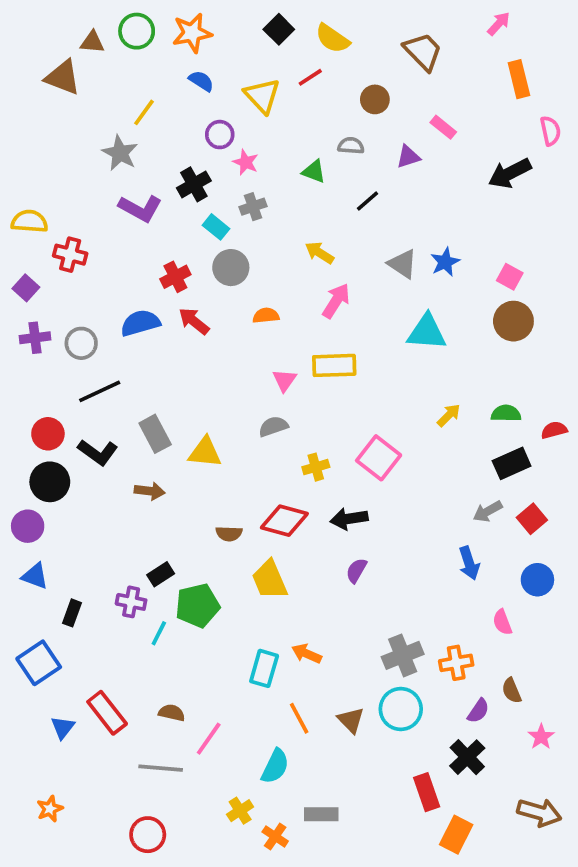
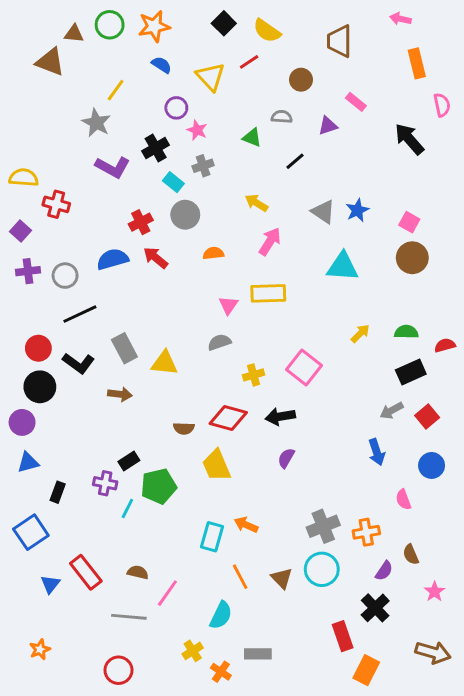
pink arrow: (499, 24) -> (400, 19), turned -120
brown trapezoid: (423, 51) -> (340, 41), turned -136
black arrow: (510, 173) -> (409, 139), turned 76
blue triangle: (35, 576) -> (28, 462), turned -35

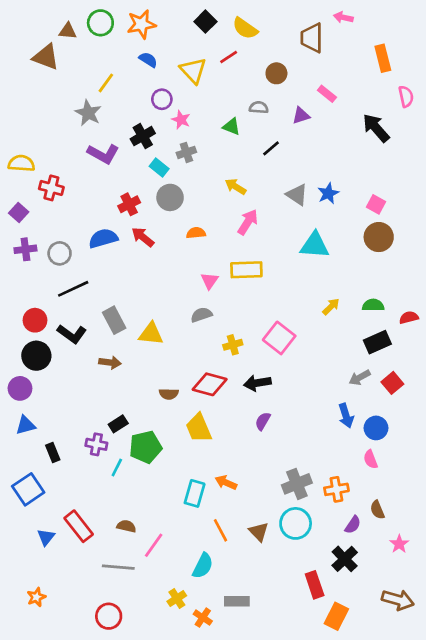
pink arrow: (400, 19) -> (343, 17), moved
blue circle: (432, 465) -> (376, 428), moved
black rectangle: (58, 492) -> (53, 453), turned -42

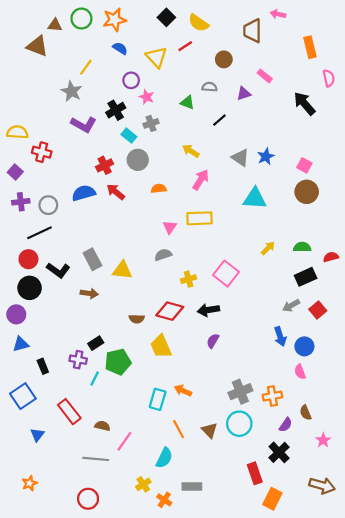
black line: (73, 289) -> (39, 233), moved
red rectangle: (79, 526) -> (69, 412), moved

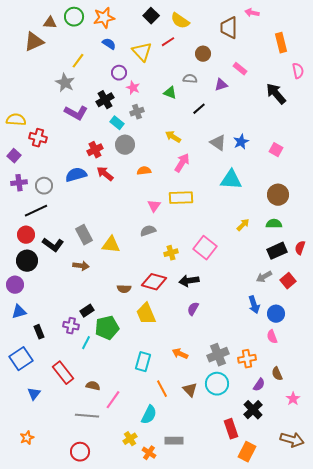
brown triangle: (37, 46) -> (34, 42), turned -45
brown circle: (307, 192) -> (278, 195), moved
red semicircle: (331, 257) -> (300, 248), moved, turned -56
orange arrow: (183, 391) -> (180, 354), moved

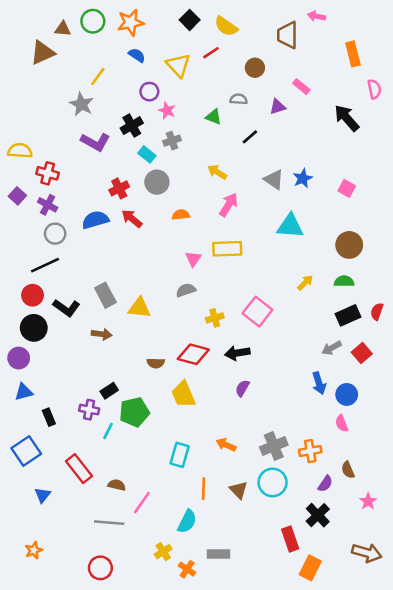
purple cross: (19, 183) -> (48, 205), moved, turned 35
orange line: (162, 389) -> (203, 489), turned 30

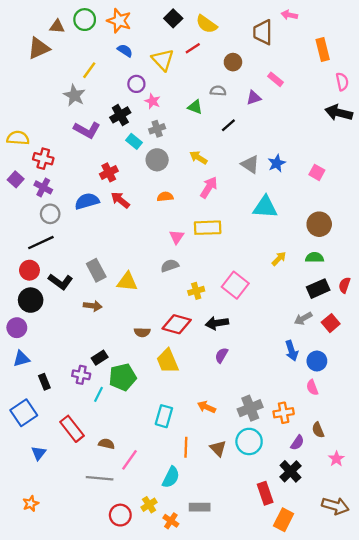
orange star: (131, 22) -> (119, 21), turned 30
black arrow: (347, 118) -> (339, 113), moved, turned -35
gray circle: (157, 182) -> (157, 160), moved
red circle: (100, 568) -> (120, 515), moved

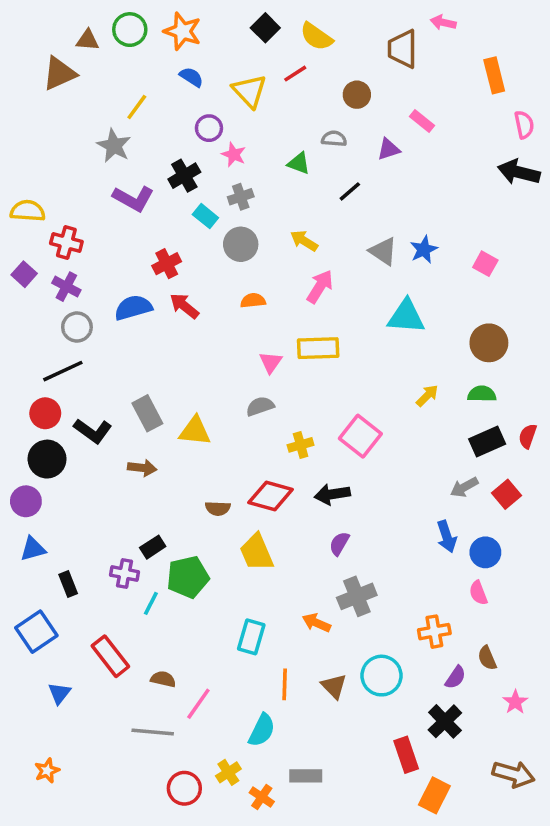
gray cross: (250, 408) -> (357, 596), moved

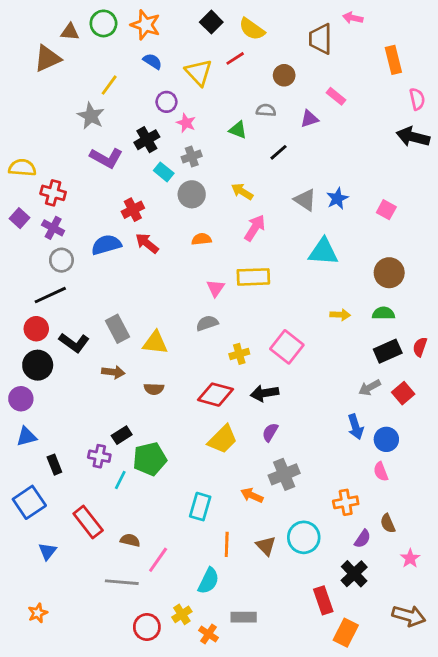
yellow arrow: (427, 396) -> (340, 315), turned 48
brown semicircle: (218, 508) -> (154, 389), moved
yellow trapezoid: (257, 552) -> (223, 439), moved, turned -112

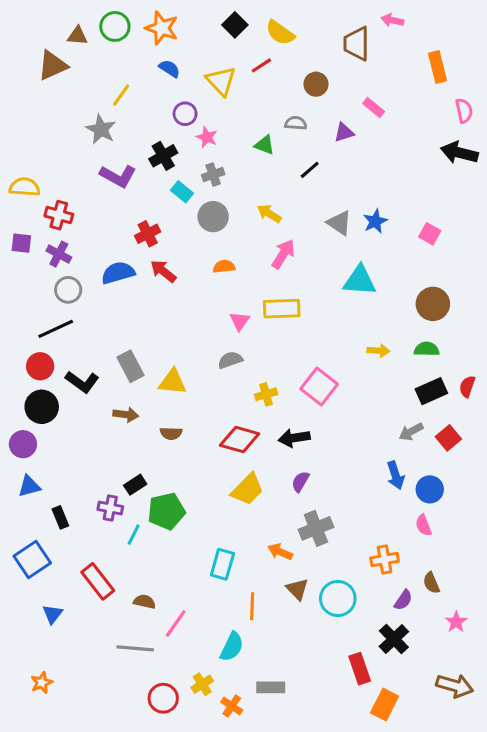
purple square: (19, 218) -> (21, 243), turned -36
brown triangle: (266, 546) -> (297, 589), moved

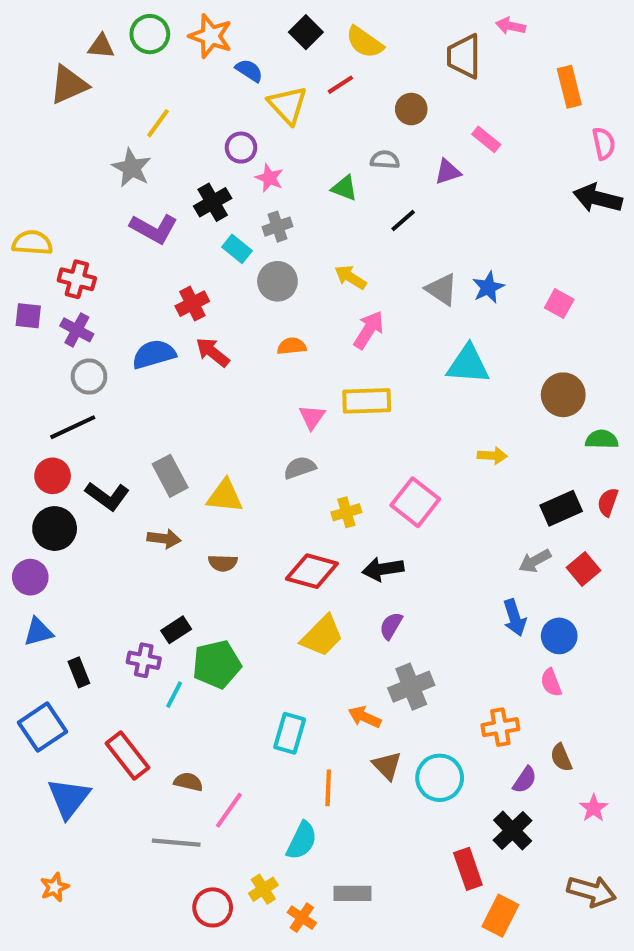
blue semicircle: (169, 69) -> (249, 71), moved
green semicircle: (427, 349) -> (602, 439), moved
blue triangle: (53, 614) -> (69, 798), size x1.6

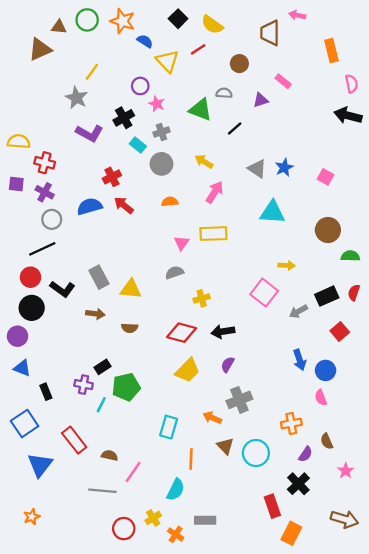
green triangle: (344, 188) -> (200, 110), size x1.5
pink square: (415, 502) -> (264, 293), moved
gray arrow: (535, 561) -> (298, 311), moved
blue triangle: (38, 632) -> (22, 368), turned 36

